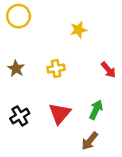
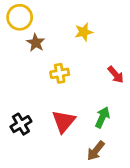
brown star: (16, 69) -> (36, 43), moved

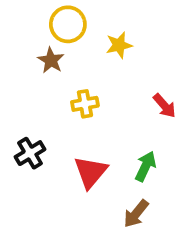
yellow circle: (20, 17) -> (68, 24), moved
black cross: (21, 124) -> (30, 153), moved

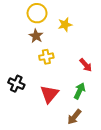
brown star: (51, 60) -> (36, 36), moved
red arrow: (164, 106) -> (86, 65), moved
black cross: (30, 153) -> (16, 84), turned -35

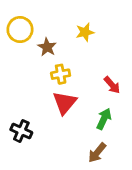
yellow circle: (37, 13) -> (20, 30), moved
black cross: (16, 84) -> (21, 131), moved
red triangle: (49, 94) -> (65, 103), moved

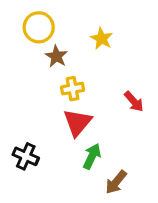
yellow circle: (20, 30) -> (39, 27), moved
yellow star: (85, 32) -> (102, 39), turned -30
green arrow: (104, 119) -> (92, 156), moved

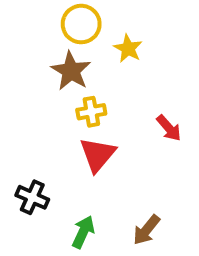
yellow circle: (39, 27) -> (81, 24), moved
brown star: (56, 56) -> (71, 71), size x1.4
green arrow: (92, 156) -> (83, 232), moved

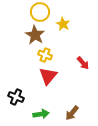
yellow cross: (91, 112) -> (45, 55), turned 32
green arrow: (83, 232) -> (41, 114), turned 56

